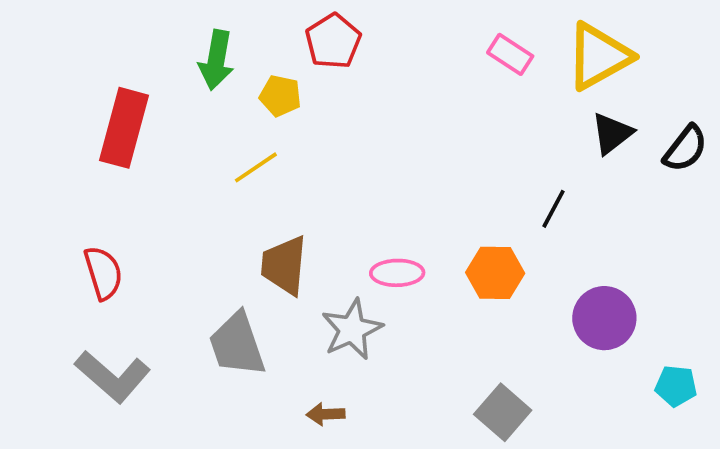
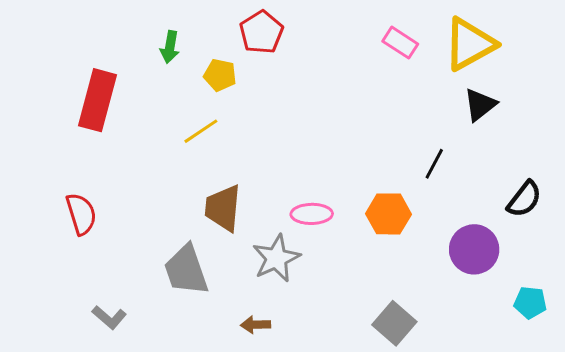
green arrow: (216, 60) -> (170, 47), size x0.7
black semicircle: (685, 149) -> (524, 199), moved
gray L-shape: (113, 376) -> (109, 317), moved, size x0.6

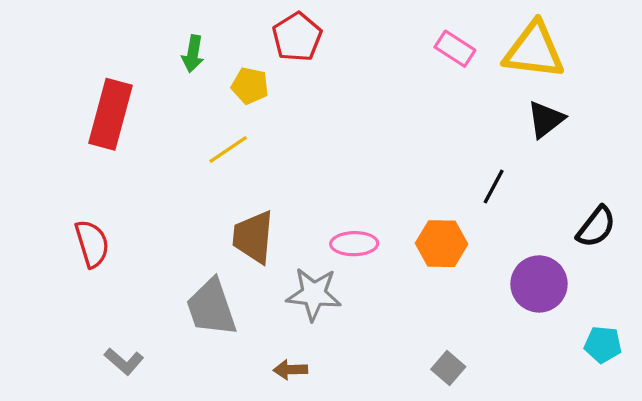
yellow triangle: (470, 44) -> (534, 50), turned 36
gray star: (276, 258) -> (314, 294), turned 30
gray square: (394, 323) -> (448, 368), size x0.7

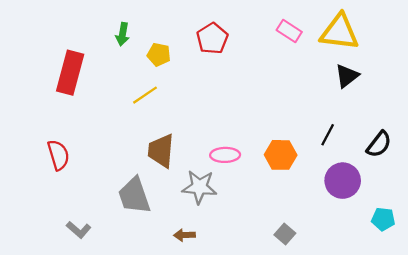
red pentagon: (297, 37) -> (212, 38), moved
black line: (494, 187) -> (328, 135), moved

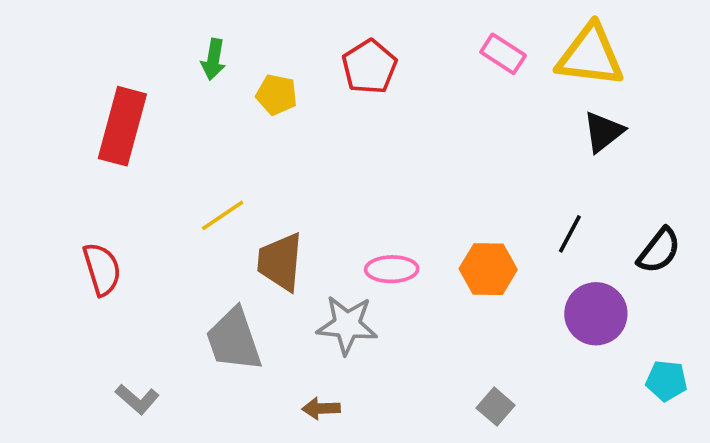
yellow line: (145, 95) -> (223, 215), moved

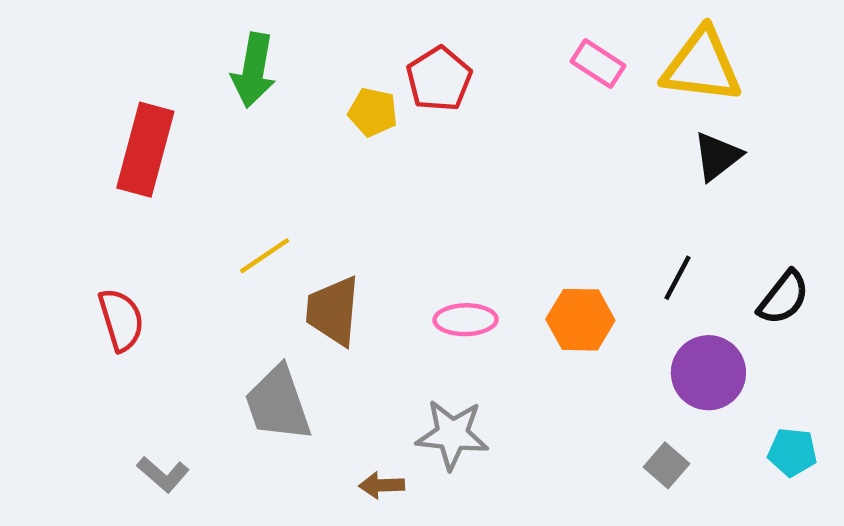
green arrow: (213, 59) -> (254, 70), size x1.5
yellow pentagon: (277, 95) -> (373, 112), moved
gray star: (347, 325) -> (452, 435), moved
gray square: (496, 407) -> (667, 465), moved

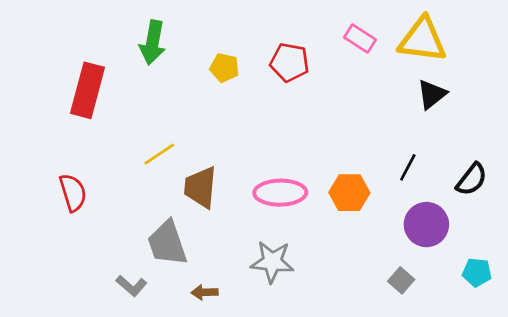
red pentagon: (439, 79) -> (290, 62), moved, turned -30
pink ellipse: (466, 320) -> (280, 193), size x1.4
gray L-shape: (163, 474) -> (131, 286), moved
brown arrow: (382, 485) -> (204, 292), moved

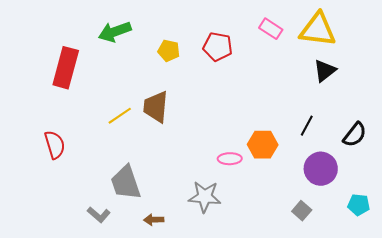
green arrow: (153, 42) -> (115, 32), turned 60
brown trapezoid: (200, 187) -> (156, 107), moved
pink ellipse: (280, 193) -> (230, 159), moved, size x0.6

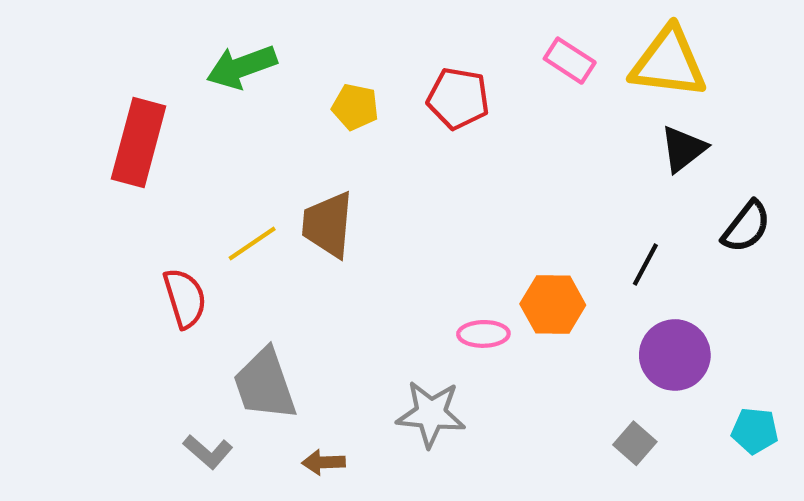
black semicircle: (355, 135) -> (746, 227), moved
red semicircle: (55, 145) -> (185, 298), moved

